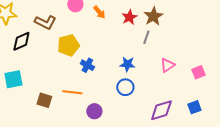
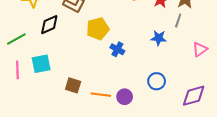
blue star: (127, 64) -> (159, 38), moved
blue circle: (125, 87) -> (157, 81), moved
orange line: (72, 92) -> (101, 95), moved

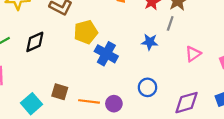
black diamond: (49, 25) -> (35, 42), moved
blue cross: (117, 49) -> (106, 54), size x1.5
cyan square: (41, 64) -> (32, 104), moved, turned -30

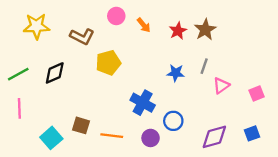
gray line: (170, 23) -> (204, 66), moved
blue cross: (106, 54) -> (143, 103), moved
purple circle: (114, 104) -> (151, 138), moved

